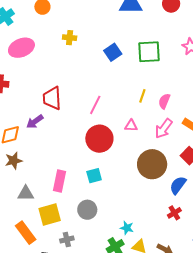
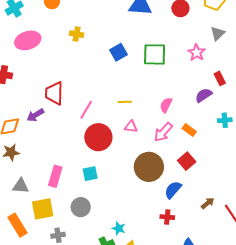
yellow line: (142, 96) -> (125, 102), moved, turned 64
pink line: (95, 105) -> (86, 110), moved
red cross: (174, 213) -> (167, 217), turned 32

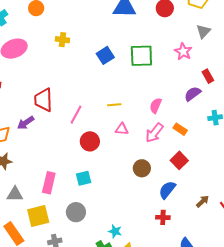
red circle: (98, 137) -> (90, 141), size x0.7
brown circle: (149, 167) -> (142, 168), size x0.6

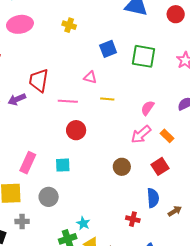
pink line: (76, 115) -> (68, 101), turned 54
pink triangle: (122, 129) -> (90, 77), moved
blue semicircle: (167, 190) -> (153, 198), moved, turned 126

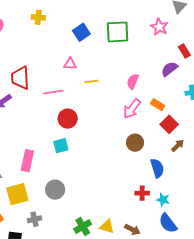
cyan square: (63, 165) -> (61, 146), moved
red square: (160, 166) -> (169, 124), moved
brown circle: (122, 167) -> (135, 143), moved
brown arrow: (175, 211) -> (178, 146), moved
cyan star: (83, 223) -> (163, 200), moved

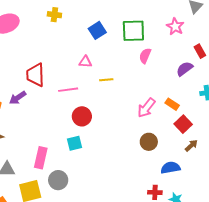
pink semicircle: (133, 81) -> (145, 56), moved
blue semicircle: (157, 168) -> (170, 168), turned -84
gray circle: (55, 190) -> (58, 180), moved

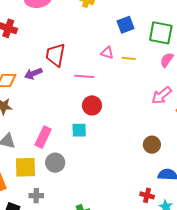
yellow line: (106, 80) -> (129, 58), moved
pink arrow: (146, 108) -> (162, 95), moved

